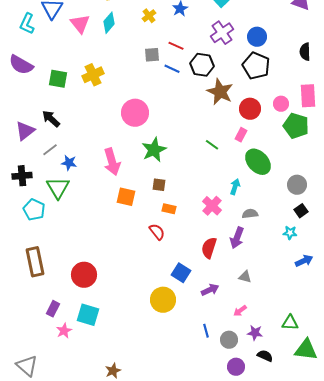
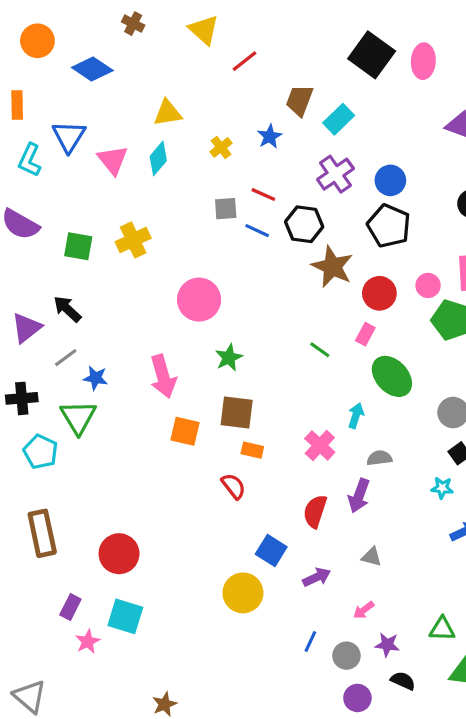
green star: (154, 150) -> (229, 358), size x0.7
brown square: (159, 185) -> (237, 413), size x1.6
blue line: (206, 331) -> (310, 642), turned 40

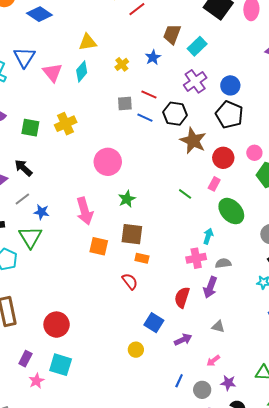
pink cross: (320, 445) -> (196, 258), moved, turned 36
yellow circle: (243, 593) -> (136, 350), size x0.6

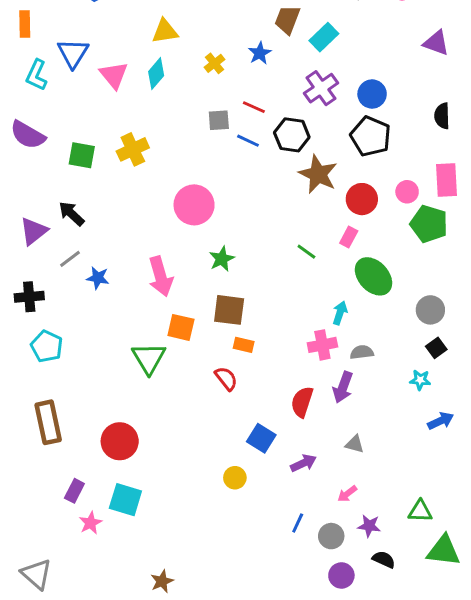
green triangle: (30, 237) -> (149, 358), moved

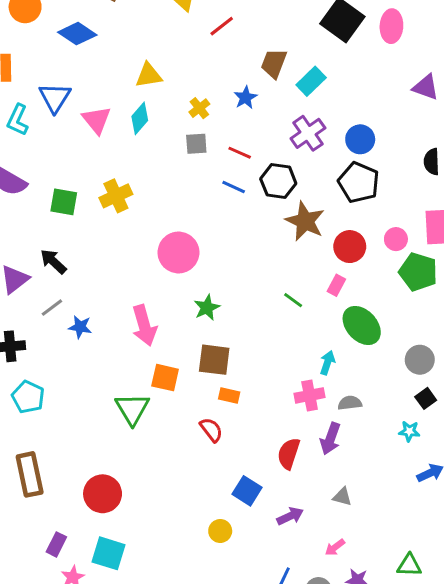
gray square: (219, 120) -> (196, 144), moved

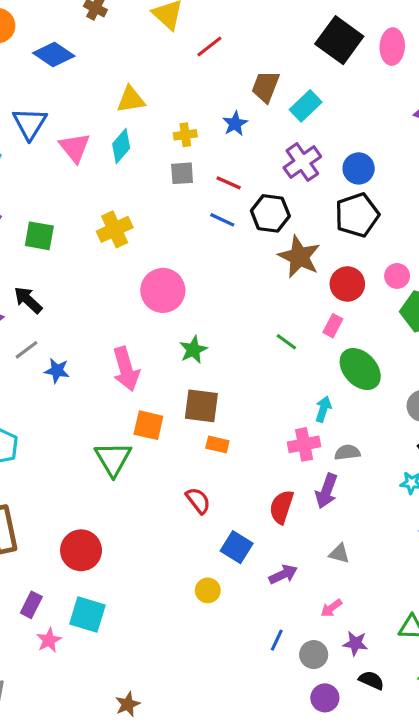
yellow cross: (199, 108) -> (185, 135), turned 30
black pentagon: (359, 183) -> (357, 215), turned 30
yellow cross: (116, 196) -> (115, 229), moved
red semicircle: (211, 430) -> (198, 501), moved

